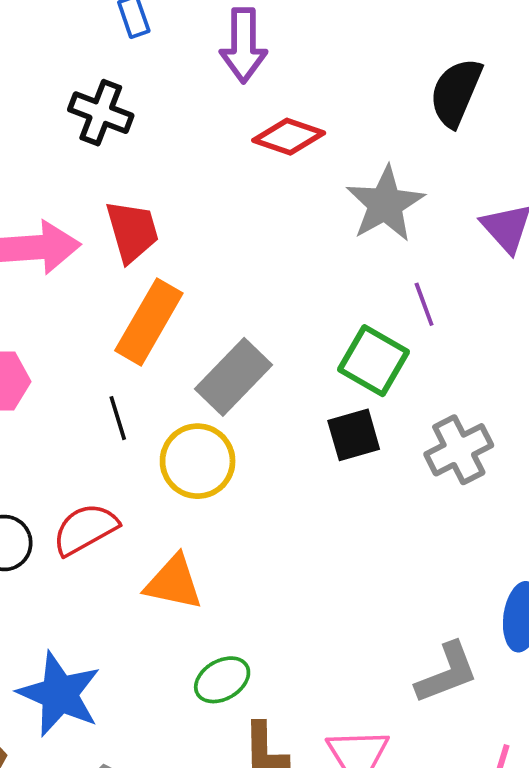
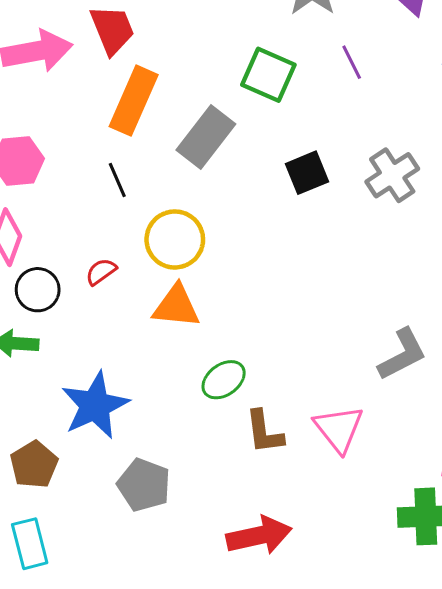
green square: (373, 361) -> (268, 75), moved
yellow circle: (198, 461) -> (175, 239), moved
red semicircle: (85, 529) -> (101, 272), size x0.6
blue star: (59, 694) -> (95, 405), turned 30

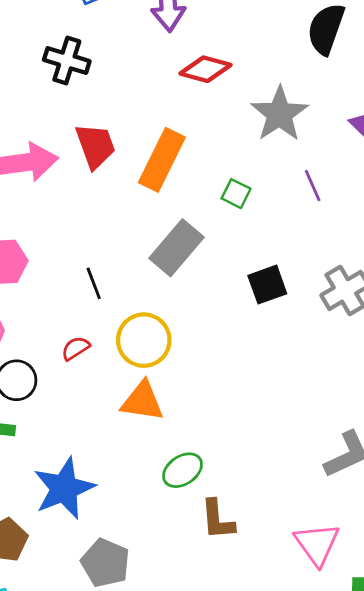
green square: (268, 75) -> (236, 194), size x0.6
orange rectangle: (134, 101) -> (162, 160), moved
red semicircle: (101, 272) -> (76, 348), moved
pink triangle: (339, 429) -> (317, 544), moved

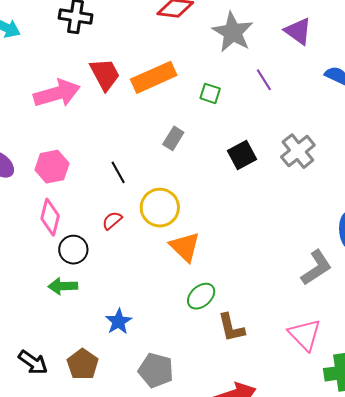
orange rectangle: (162, 160) -> (154, 77), turned 48
gray rectangle: (176, 248) -> (173, 138), size x0.6
orange triangle: (142, 401) -> (185, 247), moved, turned 44
blue star: (64, 488) -> (119, 322), size x0.6

